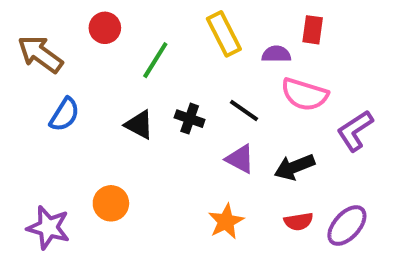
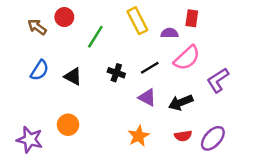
brown arrow: (40, 54) -> (37, 27), moved, size x0.7
pink semicircle: (305, 94) -> (187, 58), turned -60
black line: (244, 111) -> (150, 68), turned -66
black triangle: (139, 125) -> (73, 76), moved

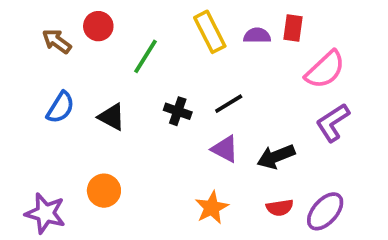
purple semicircle: (170, 33) -> (257, 36), moved
pink semicircle: (187, 58) -> (325, 70), moved

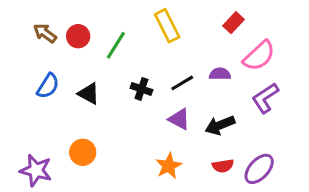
red circle: (98, 26) -> (78, 36), moved
red rectangle: (293, 28) -> (233, 23), turned 35
purple semicircle: (257, 36) -> (220, 74), moved

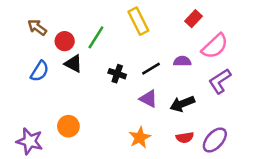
red circle: (78, 36) -> (65, 41), moved
black triangle: (89, 93) -> (73, 64), moved

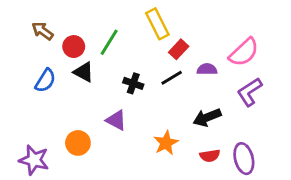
red rectangle: (194, 19) -> (179, 49), moved
purple triangle: (148, 99) -> (116, 120), moved
orange star: (140, 137) -> (166, 143), moved
purple ellipse: (215, 140) -> (244, 159), turned -56

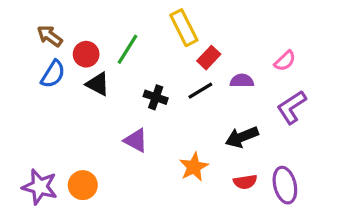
pink semicircle: (244, 52) -> (285, 61), size x0.6
blue semicircle: (45, 81) -> (53, 74), moved
orange circle: (78, 143) -> (83, 185), moved

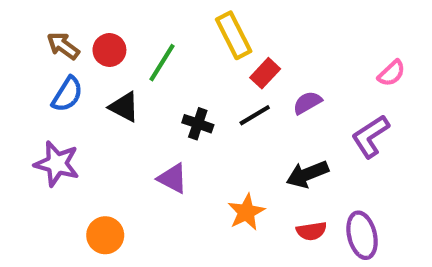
red circle: (86, 54) -> (109, 50), moved
pink semicircle: (285, 61) -> (391, 73), moved
purple semicircle: (242, 81) -> (307, 103), turned -30
purple star: (40, 187) -> (57, 164), moved

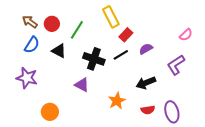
black cross: (198, 124) -> (94, 59), size x1.5

